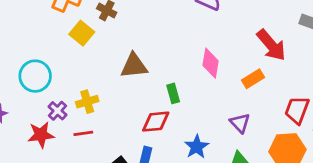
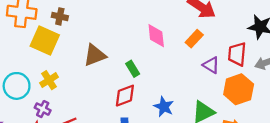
yellow square: (82, 33) -> (45, 40), size x1.4
yellow cross: (87, 102) -> (49, 80), moved
purple triangle: (240, 123) -> (211, 65), moved

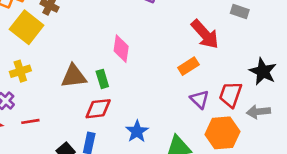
pink diamond: (156, 36) -> (121, 49), moved
brown triangle: (95, 55) -> (74, 76), moved
green rectangle: (133, 69) -> (102, 79), moved

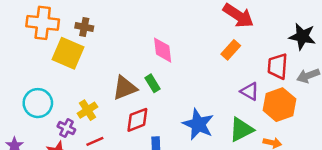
yellow cross: (20, 71) -> (87, 110), moved
purple triangle: (200, 99) -> (250, 91), moved
red diamond: (98, 109) -> (137, 120), moved
blue star: (137, 131) -> (198, 124), size x1.4

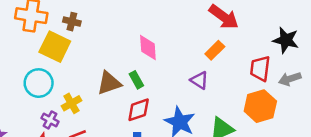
purple triangle: (250, 91) -> (199, 80), moved
cyan circle: (38, 103) -> (39, 83), moved
red diamond: (137, 120) -> (139, 110), moved

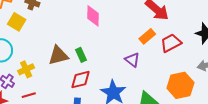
yellow square: (55, 47) -> (17, 22), size x0.7
pink diamond: (148, 48) -> (93, 16), moved
red trapezoid: (260, 68) -> (171, 43), moved, turned 50

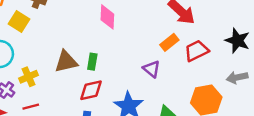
green rectangle: (81, 55) -> (92, 62), turned 32

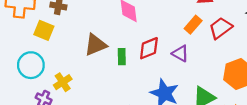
brown triangle: (66, 62) -> (95, 45), moved
red diamond: (91, 90) -> (149, 48), moved

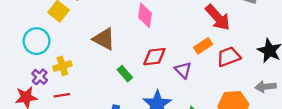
brown triangle: (95, 45) -> (104, 39), turned 35
green rectangle: (122, 57) -> (125, 74), moved, turned -56

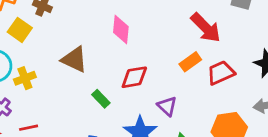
yellow cross: (62, 66) -> (25, 78), moved
purple triangle: (183, 70) -> (167, 106), moved

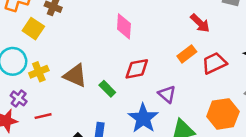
red arrow: (206, 28) -> (200, 23), size x0.7
brown triangle: (74, 59) -> (75, 76), moved

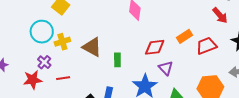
red arrow: (200, 23) -> (220, 15), moved
red diamond: (137, 69) -> (155, 47), moved
green rectangle: (107, 89) -> (117, 60), turned 40

